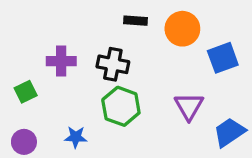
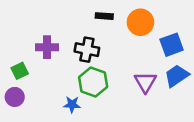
blue trapezoid: (229, 132) -> (177, 76), moved
blue star: (76, 137) -> (72, 104), moved
purple circle: (24, 142) -> (15, 97), moved

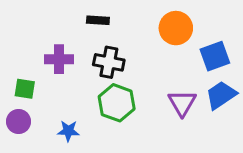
black rectangle: (104, 16) -> (98, 20), moved
green square: (20, 71) -> (25, 89), turned 35
blue star: (72, 104) -> (68, 131), moved

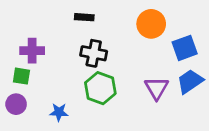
purple cross: (59, 59) -> (32, 51), moved

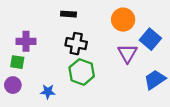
blue square: (185, 48) -> (150, 39), turned -30
blue trapezoid: (190, 81) -> (155, 80), moved
purple triangle: (157, 88) -> (127, 53), moved

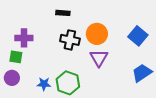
orange circle: (123, 20) -> (97, 34), moved
purple triangle: (127, 53) -> (99, 58), moved
green hexagon: (82, 72) -> (68, 83), moved

